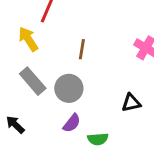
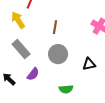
gray circle: (69, 88) -> (58, 54), moved
purple semicircle: (72, 123) -> (33, 74), moved

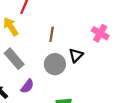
black triangle: (89, 64) -> (76, 55), moved, turned -32

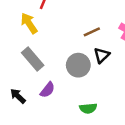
brown line: (52, 34) -> (92, 32), moved, turned 56

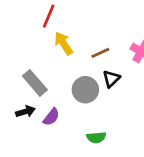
yellow arrow: (29, 23) -> (64, 43), moved
black arrow: (18, 96) -> (25, 112), moved, turned 119

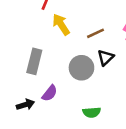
gray rectangle: (35, 83) -> (34, 61), turned 55
black arrow: (25, 112) -> (25, 105), moved

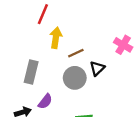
yellow arrow: (61, 24) -> (56, 38), turned 42
brown line: (95, 33) -> (76, 53), moved

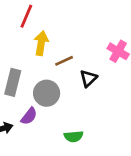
gray circle: (75, 78) -> (47, 93), moved

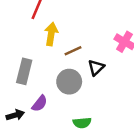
gray circle: (47, 93) -> (69, 82), moved

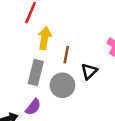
brown line: (73, 51) -> (66, 55), turned -54
gray rectangle: (24, 71) -> (36, 73), moved

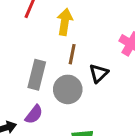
yellow arrow: (45, 38) -> (65, 22), moved

